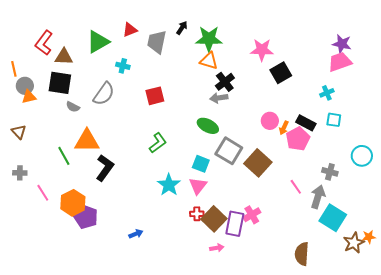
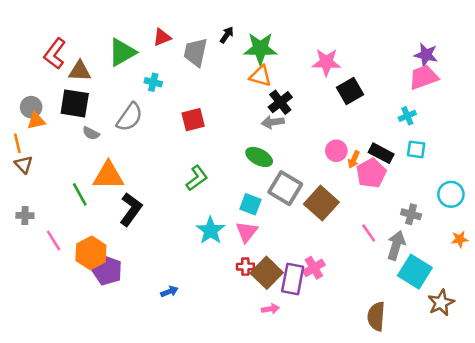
orange line: (14, 69) -> (17, 143), moved
orange star: (369, 237) -> (460, 239), moved

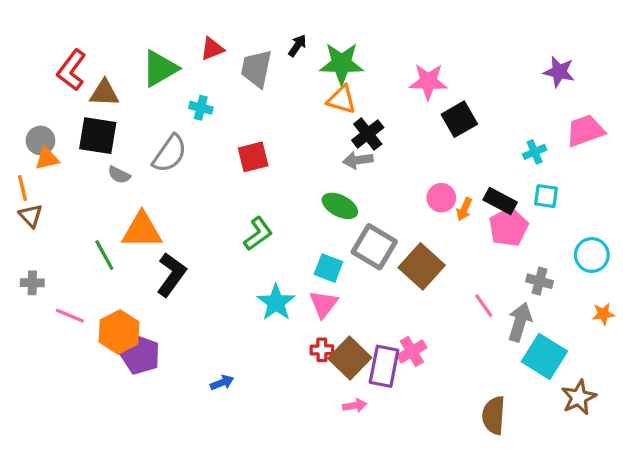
pink trapezoid: (424, 77) -> (585, 131), moved
pink pentagon: (371, 173) -> (508, 227), moved
pink line: (54, 240) -> (70, 316), turned -35

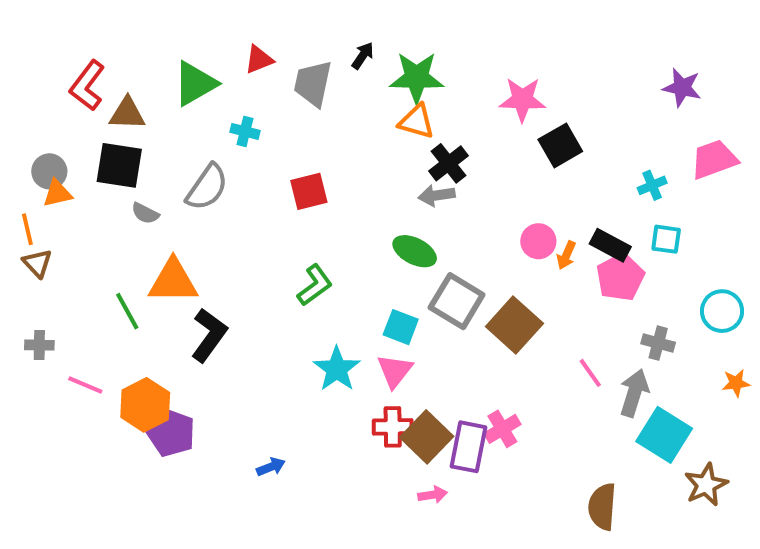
red cross: (322, 350) -> (393, 427), size x1.4

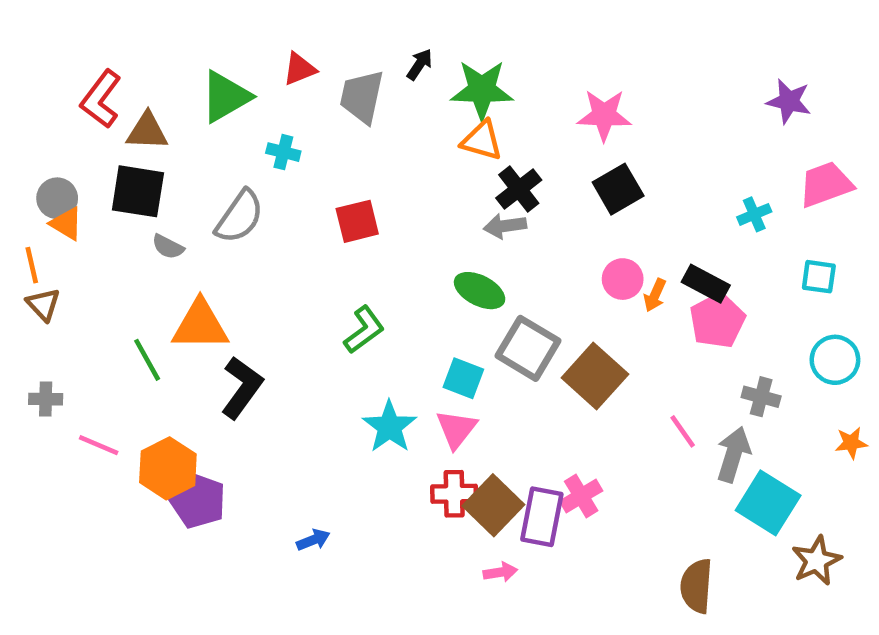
black square: (560, 145) -> (618, 189), moved
orange triangle: (57, 193) -> (66, 224), turned 44
cyan square: (666, 239) -> (819, 277), moved

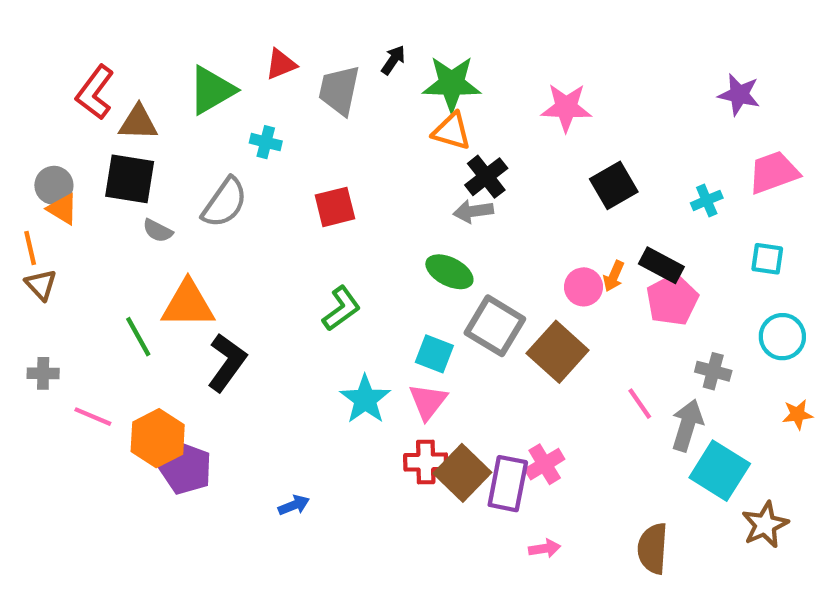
black square: (618, 189) -> (614, 185), moved
pink circle: (623, 279) -> (584, 287), moved
pink arrow: (500, 572) -> (545, 548), moved

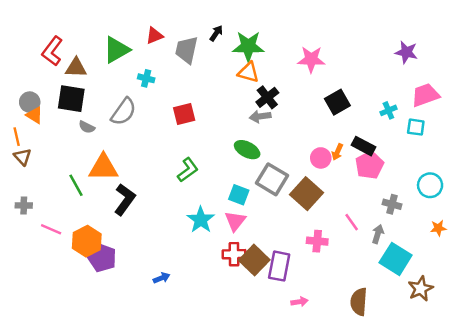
cyan square: (767, 259) -> (416, 127), moved
gray arrow: (687, 425) -> (378, 234), size x0.7
pink cross: (545, 464) -> (317, 241), moved, turned 36

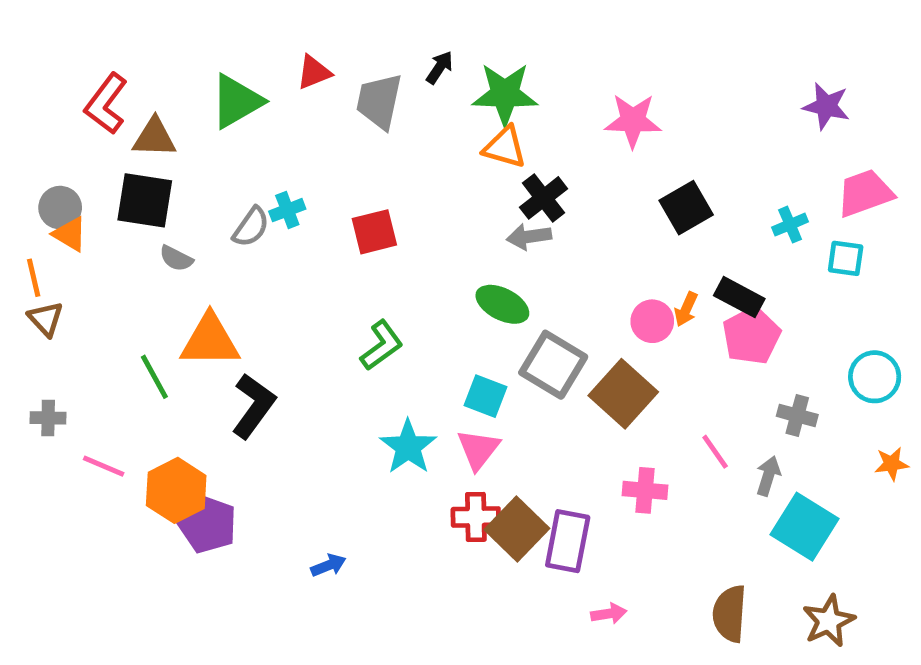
cyan cross: (146, 78) -> (287, 210), moved, turned -35
gray semicircle: (124, 112) -> (251, 227), size x0.7
brown star: (421, 289) -> (829, 621), moved

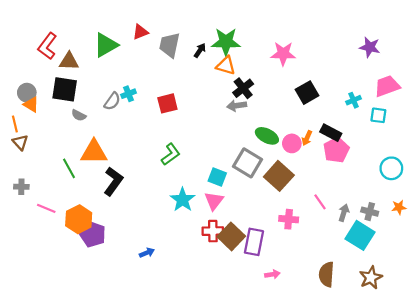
black arrow: (440, 67) -> (200, 50), moved
green ellipse: (502, 304) -> (267, 136), moved
gray cross: (797, 415) -> (370, 212), moved

